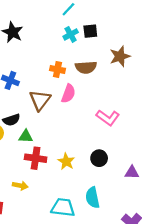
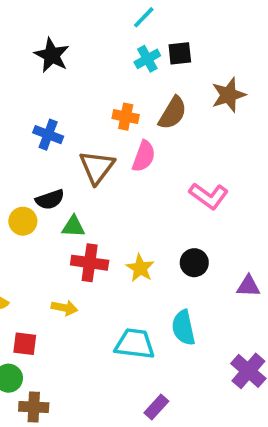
brown semicircle: (86, 67) -> (173, 113), turned -55

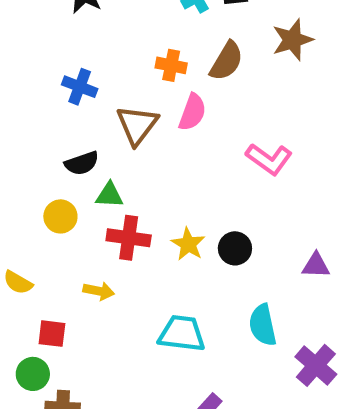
yellow circle: (23, 221) -> (60, 216), moved
black circle: (194, 263) -> (235, 248), moved
cyan semicircle: (183, 328) -> (263, 325), moved

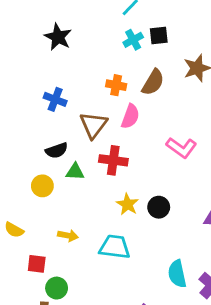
red cross: (129, 238) -> (113, 160), moved
cyan semicircle: (263, 325) -> (177, 274), moved
cyan trapezoid: (182, 334) -> (115, 247), moved
green circle: (33, 374) -> (57, 288), moved

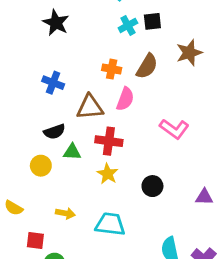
brown triangle: (93, 125) -> (90, 107), turned 48
yellow star: (127, 204) -> (108, 174), moved

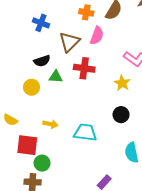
brown triangle: (90, 107) -> (69, 42), turned -40
yellow star: (108, 174) -> (122, 83), moved
black circle: (152, 186) -> (121, 115), moved
red square: (35, 241) -> (27, 145), size x1.5

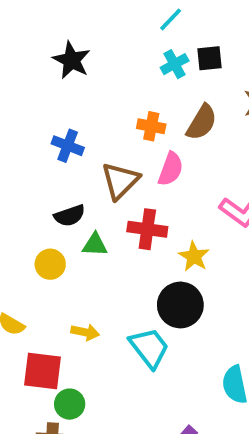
yellow star: (122, 83) -> (194, 256), moved
black circle: (121, 115) -> (180, 305), moved, size x1.5
cyan trapezoid: (85, 133) -> (149, 348), turned 45

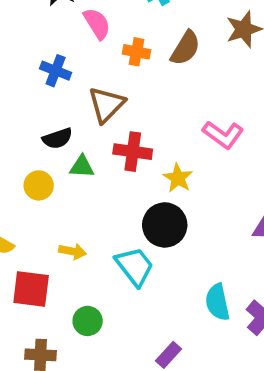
pink semicircle: (171, 169) -> (97, 24), moved, turned -52
green circle: (70, 404) -> (88, 321), moved

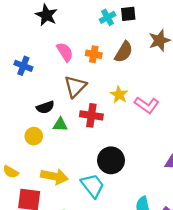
pink semicircle: (97, 24) -> (65, 52), moved
blue cross: (56, 71) -> (23, 66), moved
yellow star: (178, 178) -> (119, 95), moved
yellow arrow: (73, 251) -> (54, 176), size x1.6

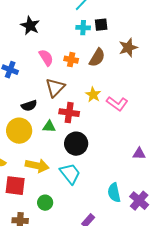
cyan cross: (108, 17) -> (83, 28), turned 32
green triangle: (60, 125) -> (49, 127), moved
yellow circle: (34, 136) -> (19, 131), size x1.6
black circle: (111, 160) -> (76, 144), moved

